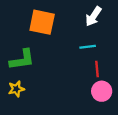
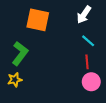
cyan line: (88, 47) -> (88, 41), moved, turned 48
green L-shape: (22, 60) -> (20, 53), turned -45

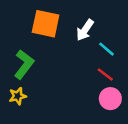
white arrow: (84, 15) -> (85, 30), moved
red line: (87, 62) -> (105, 74), turned -48

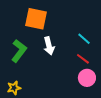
white arrow: (85, 30) -> (49, 46), moved, turned -48
yellow star: (18, 96) -> (14, 88), moved

